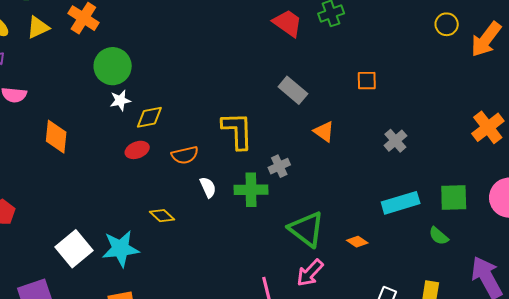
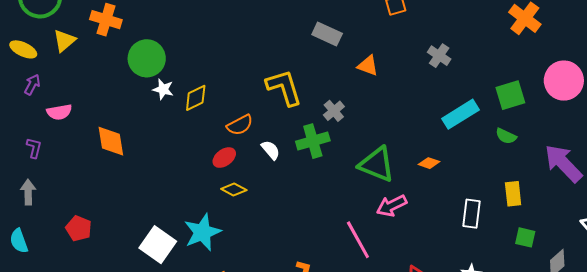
white star: (120, 100) -> (163, 89), turned -30
red ellipse: (137, 150) -> (224, 158), moved
pink arrow: (310, 273) -> (392, 206), turned 36

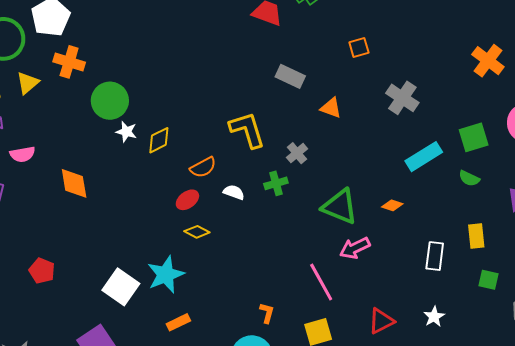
gray cross: (439, 56) -> (402, 98), size x1.4
green cross: (313, 141) -> (276, 183), size x0.7
white semicircle: (271, 150) -> (234, 192), turned -30

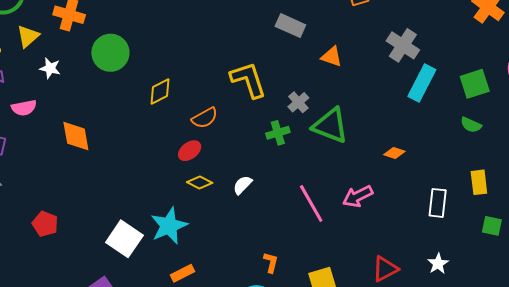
white star: (126, 132) -> (50, 68), moved
cyan rectangle: (424, 157) -> (422, 83), moved, turned -30
white semicircle: (234, 192) -> (242, 185), moved, turned -65
green triangle: (340, 207) -> (330, 126), moved
pink line: (321, 282) -> (311, 204), moved

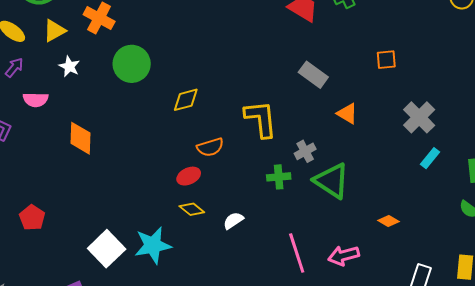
cyan rectangle: (422, 83) -> (430, 158), size x0.6
yellow diamond: (160, 92) -> (186, 100), moved

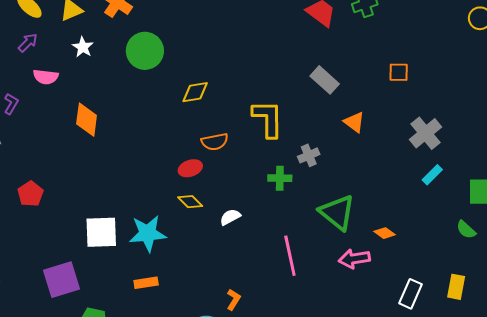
green triangle: (332, 181) -> (337, 213), moved
white square: (107, 249) -> (101, 232), turned 36
pink arrow: (344, 256) -> (354, 259), moved

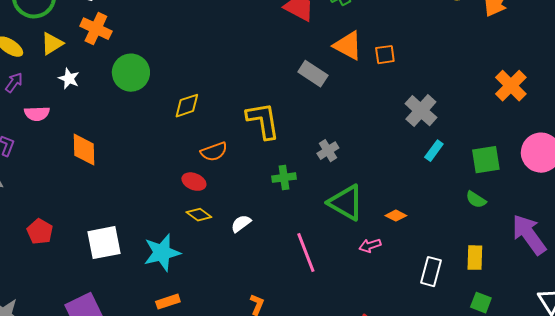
orange triangle: (354, 122) -> (348, 46), moved, size x1.4
gray cross: (309, 155) -> (328, 151), moved
red ellipse: (190, 168) -> (194, 182), turned 50
white square: (101, 232) -> (104, 243), moved
pink arrow: (354, 259) -> (370, 246), size x0.7

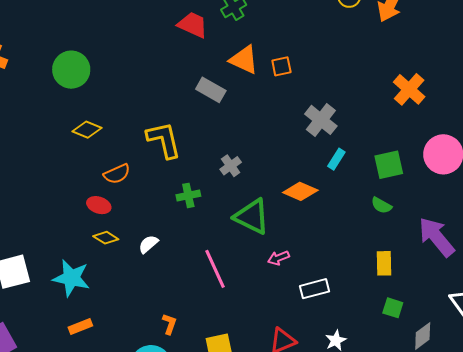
green circle: (131, 73) -> (71, 70), moved
yellow diamond: (187, 106) -> (87, 130), turned 44
orange diamond: (396, 216) -> (300, 191), moved, size x1.6
cyan star: (162, 253) -> (71, 278), turned 30
white rectangle: (431, 272) -> (314, 289), moved, turned 64

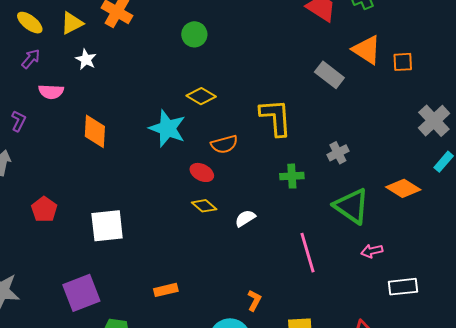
green circle: (71, 70) -> (194, 34), size x0.7
cyan star: (71, 278) -> (167, 128), moved

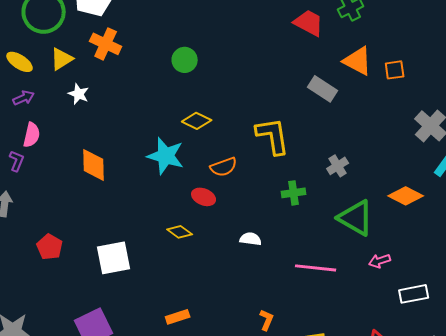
purple arrow: (31, 59) -> (24, 98), turned 30
pink semicircle: (51, 92) -> (32, 135), moved, turned -75
yellow diamond: (204, 206) -> (180, 232), moved
white semicircle: (245, 218) -> (251, 239), turned 45
pink line: (308, 253) -> (316, 268), turned -63

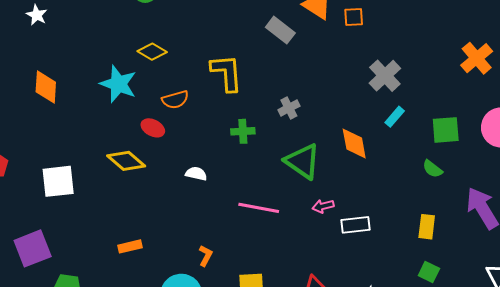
orange diamond: (406, 196) -> (354, 143), turned 48
yellow diamond: (180, 232) -> (126, 161), size x1.5
white rectangle: (414, 294) -> (356, 225), moved
orange rectangle: (178, 317) -> (130, 246), moved

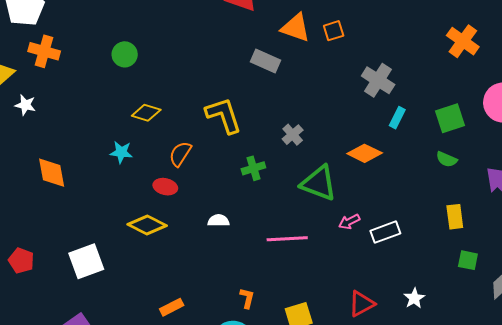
cyan star: (118, 84) -> (121, 152), size x0.6
orange semicircle: (175, 100) -> (180, 154), turned 152
orange diamond: (354, 143) -> (365, 153), turned -40

